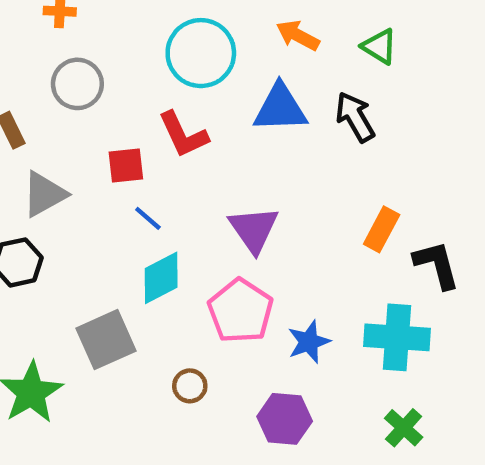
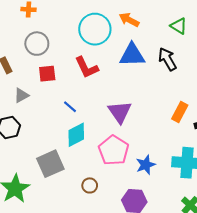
orange arrow: (298, 35) -> (129, 20), moved
red square: (126, 165) -> (47, 74), moved
gray triangle: (44, 194) -> (21, 95), size x0.7

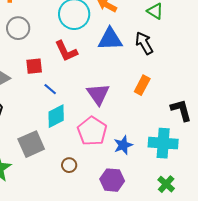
red square: (47, 74) -> (34, 66), moved
orange rectangle: (180, 112) -> (142, 85), moved

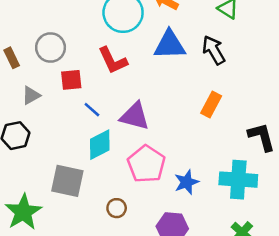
gray circle: (18, 28) -> (51, 48), moved
purple triangle: (98, 94) -> (135, 116), moved, turned -40
gray square: (31, 144) -> (67, 181), turned 36

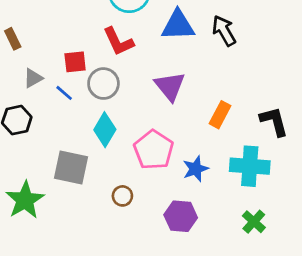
gray circle: (51, 48) -> (103, 84), moved
orange rectangle: (211, 104) -> (220, 115), moved
blue line: (92, 110) -> (64, 93), moved
purple triangle: (135, 116) -> (170, 86), moved, turned 36
cyan diamond: (100, 145) -> (105, 130), turned -32

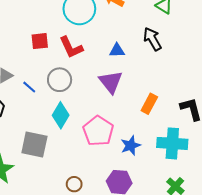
blue triangle: (178, 25) -> (117, 50), moved, size x0.6
red square: (75, 62) -> (40, 41), moved
brown circle: (122, 196) -> (74, 184), moved

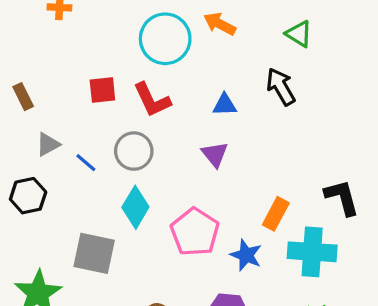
purple triangle: (111, 82) -> (215, 154), size x0.7
orange rectangle: (149, 104) -> (276, 214), moved
blue star: (131, 146) -> (246, 255), turned -30

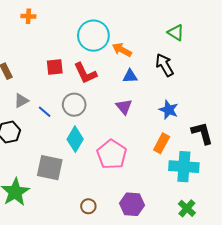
orange arrow: (220, 24) -> (122, 50), moved
blue star: (246, 255) -> (169, 110), moved

